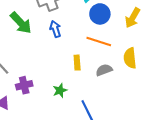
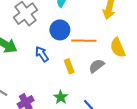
blue circle: (100, 14) -> (60, 30), moved
blue arrow: (55, 29) -> (42, 54), moved

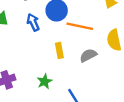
blue arrow: (42, 54) -> (33, 22), moved

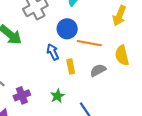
blue arrow: (33, 22) -> (53, 52), moved

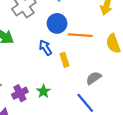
gray semicircle: (98, 70) -> (94, 78), moved
green star: (57, 96) -> (43, 91), moved

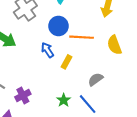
yellow rectangle: (65, 60) -> (66, 62), turned 48
green star: (43, 91) -> (64, 100), moved

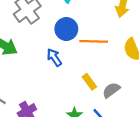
yellow rectangle: (66, 62) -> (89, 82), moved, turned -64

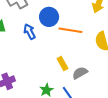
blue arrow: (54, 57) -> (29, 32), moved

